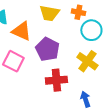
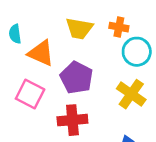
red cross: (56, 80) -> (72, 120), moved

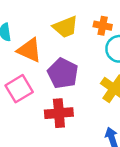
yellow trapezoid: (79, 28) -> (65, 27), turned -32
pink square: (30, 94) -> (19, 89), turned 32

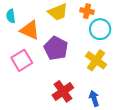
red cross: (59, 113) -> (63, 91), moved, turned -30

